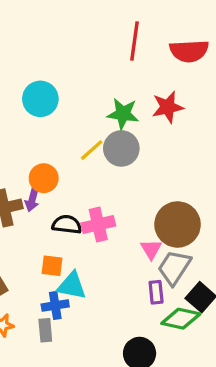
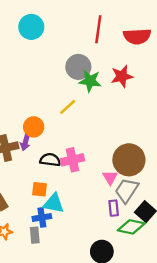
cyan circle: (40, 99) -> (31, 27), moved
gray circle: (121, 148) -> (78, 67), moved

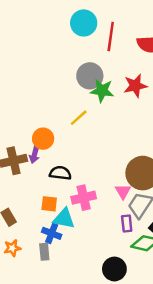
cyan circle: (31, 27) -> (84, 23), moved
pink cross: (72, 160) -> (84, 198), moved
blue cross: (42, 217) -> (52, 233), turned 30

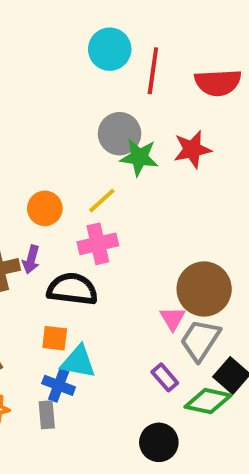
orange circle: (43, 139) -> (45, 208), moved
black semicircle: (60, 173) -> (72, 289), size x1.4
pink cross: (84, 198) -> (98, 244), moved
purple rectangle: (127, 223) -> (165, 377), moved, turned -35

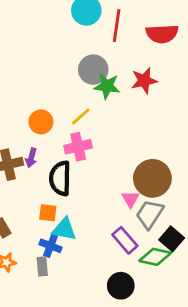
black semicircle: (72, 289) -> (60, 178), turned -96
purple rectangle: (165, 377) -> (125, 240), size x1.4

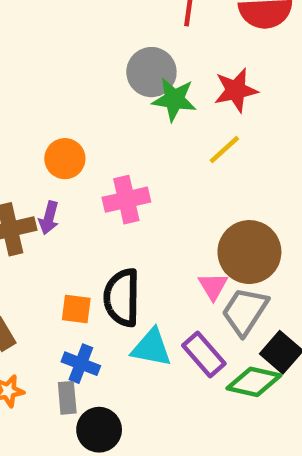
yellow line: (81, 116) -> (224, 150), moved
black semicircle: (60, 178) -> (122, 298), moved
cyan triangle: (64, 229) -> (151, 348), moved
black circle: (121, 286) -> (99, 430), moved

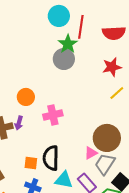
red star: (236, 90) -> (112, 67), moved
green star: (174, 99) -> (68, 44), moved, turned 30
yellow line: (224, 150) -> (117, 93), moved
pink triangle: (213, 286) -> (91, 153), turned 32

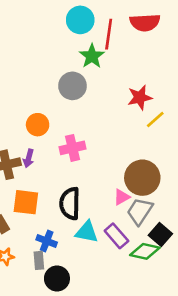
red semicircle: (114, 33) -> (145, 23), moved
gray circle: (64, 59) -> (72, 86), moved
red star: (112, 67) -> (140, 98), moved
orange square: (31, 163) -> (26, 202), moved, size x1.5

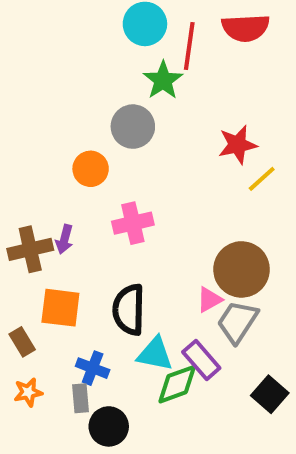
orange circle: (38, 125) -> (91, 169), moved
black square: (160, 235) -> (270, 394), moved
green diamond: (145, 251) -> (177, 384), moved, turned -32

